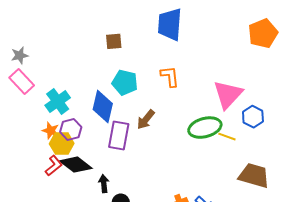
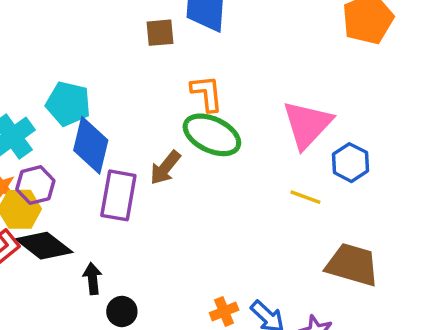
brown square: (114, 41) -> (160, 33), moved
cyan pentagon: (125, 82) -> (68, 104), moved
green ellipse: (205, 128) -> (212, 135), moved, turned 40

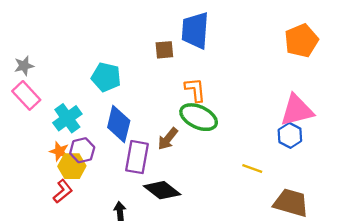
cyan pentagon: (68, 104) -> (106, 77), moved
pink triangle: (307, 124) -> (297, 110), moved, turned 33
yellow line: (305, 197) -> (252, 168), moved
black diamond: (44, 246) -> (162, 190), moved

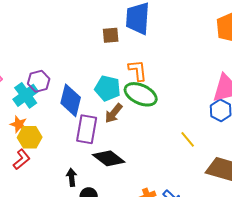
cyan pentagon: (106, 77) -> (108, 88), moved
purple hexagon: (82, 150) -> (39, 81), moved
yellow line: (252, 168) -> (188, 139), turned 30

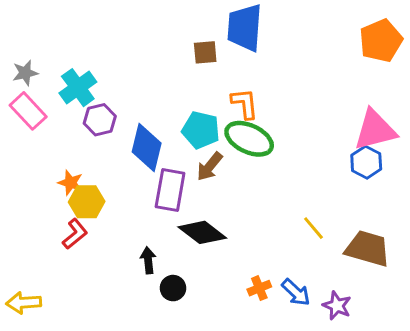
cyan cross: (26, 95) -> (78, 88), moved
yellow line: (188, 139) -> (314, 228), moved

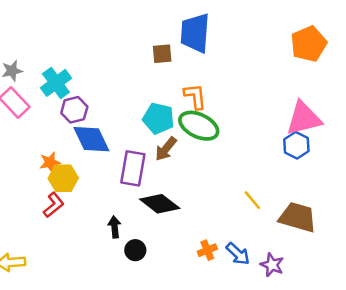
blue diamond: (147, 148) -> (91, 139), moved, turned -39
orange star: (71, 183) -> (50, 162), turned -30

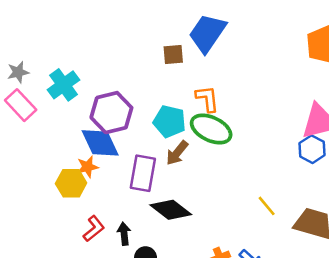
blue trapezoid: (195, 33) -> (207, 33), turned 30
purple hexagon: (74, 110) -> (111, 113), moved, size x1.5
orange star: (50, 162) -> (87, 167), moved
red L-shape: (54, 205) -> (94, 229), moved

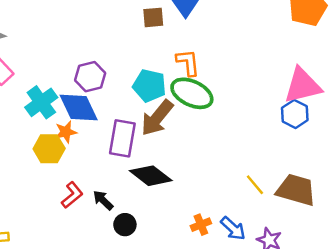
cyan cross: (64, 85) -> (41, 102), moved
purple hexagon: (111, 113) -> (90, 77), size x0.7
brown arrow: (177, 153) -> (157, 118), size x1.4
yellow line: (267, 206) -> (255, 185), moved
black arrow: (124, 234) -> (103, 200), turned -40

